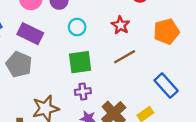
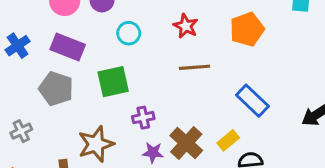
brown line: (125, 57) -> (194, 67), turned 30
green square: (80, 62) -> (113, 82), moved

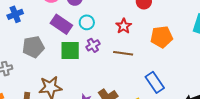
purple rectangle: (68, 47) -> (61, 24), moved
gray pentagon: (56, 89) -> (33, 47), turned 30
purple cross: (143, 118) -> (93, 45), moved, turned -32

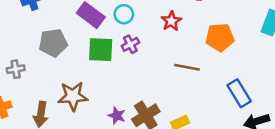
brown line: (123, 53) -> (187, 67), moved
blue rectangle: (155, 82) -> (239, 93), moved

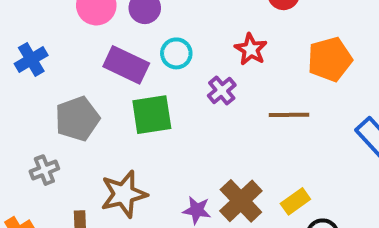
purple cross: (130, 44) -> (222, 90), moved
gray cross: (16, 69) -> (44, 170), moved

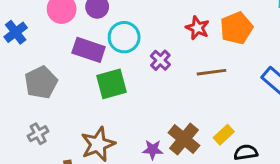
red star: (251, 49) -> (197, 28), moved
cyan circle: (176, 53) -> (124, 37), size x1.4
blue cross: (31, 59) -> (16, 32), moved
gray pentagon: (77, 119) -> (41, 82), moved

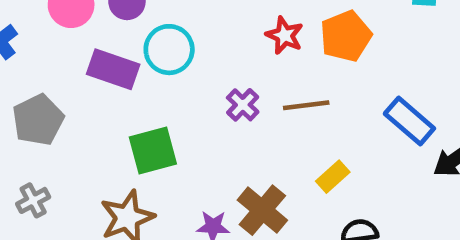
purple cross: (160, 60) -> (243, 105), moved
green square: (112, 84) -> (153, 150), moved
yellow rectangle: (224, 135) -> (333, 177), moved

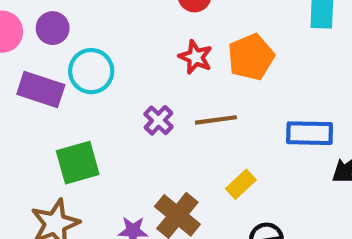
blue rectangle: (409, 121) -> (310, 133), turned -39

